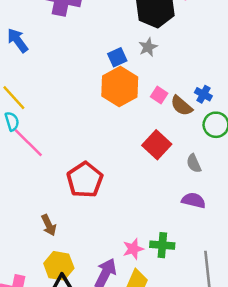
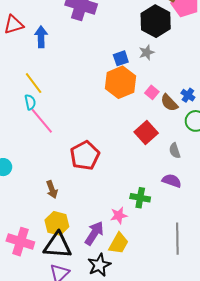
blue arrow: (18, 40) -> (41, 37), turned 30
green cross: (162, 245) -> (140, 198), moved

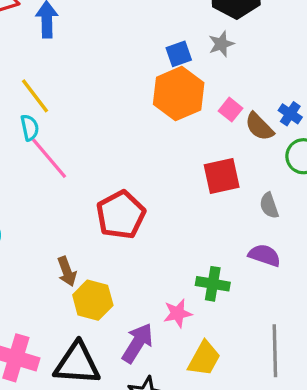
red square: (146, 133) -> (222, 176), turned 30
yellow hexagon: (57, 223) -> (93, 300), moved
yellow trapezoid: (119, 243) -> (204, 358), moved

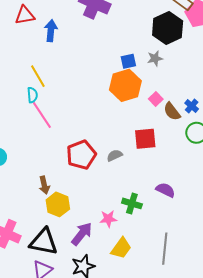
gray semicircle: (269, 206) -> (115, 155), moved, turned 77

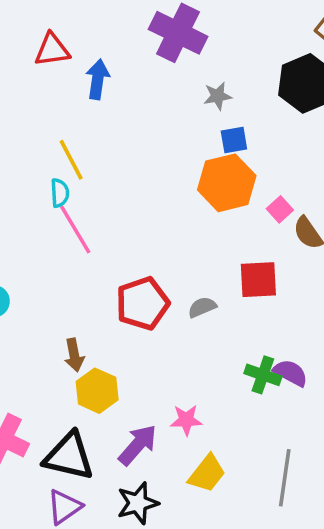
gray star: (155, 58) -> (218, 96), moved
green cross: (132, 203) -> (263, 375), moved

